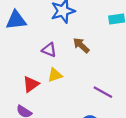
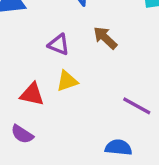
red triangle: (31, 84) -> (32, 94), turned 48

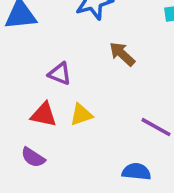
purple triangle: (59, 44) -> (60, 74), moved
yellow triangle: (67, 81) -> (81, 115), moved

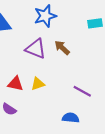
purple triangle: (60, 74) -> (36, 49), moved, size x1.5

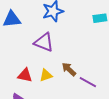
brown arrow: (62, 48) -> (69, 69), moved

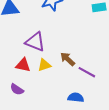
purple triangle: (44, 42) -> (35, 42), moved

